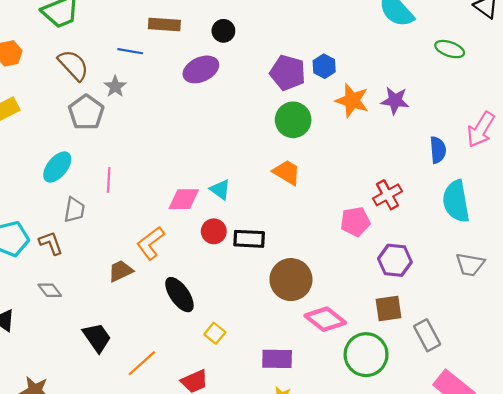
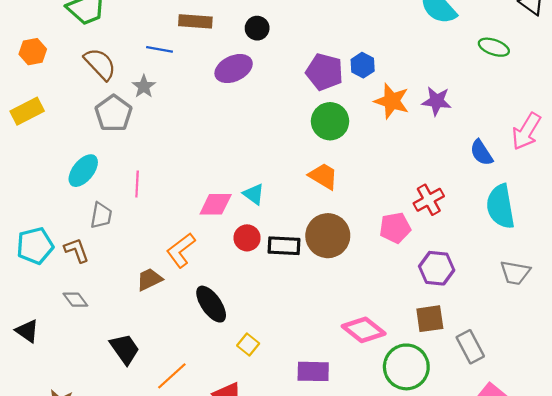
blue semicircle: (438, 150) -> (481, 153), turned 152
brown circle: (291, 280) -> (328, 236), moved

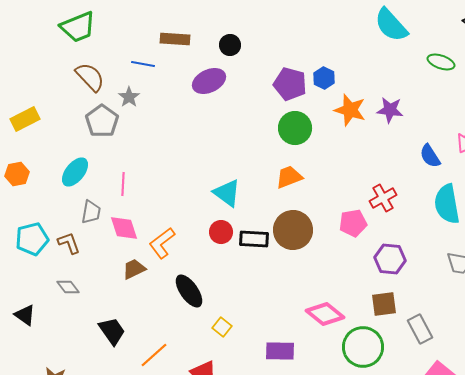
orange hexagon: (33, 52) -> (17, 174), moved
orange trapezoid: (323, 176) -> (289, 177), turned -52
cyan triangle: (254, 194) -> (227, 193), size x1.4
pink diamond: (216, 204) -> (124, 228), moved, turned 72

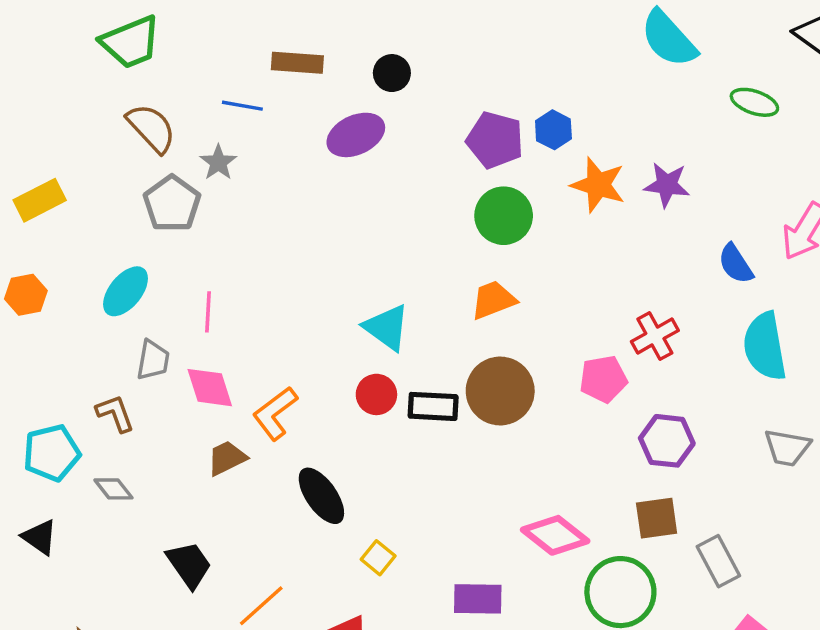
cyan pentagon: (32, 239) -> (52, 453), moved

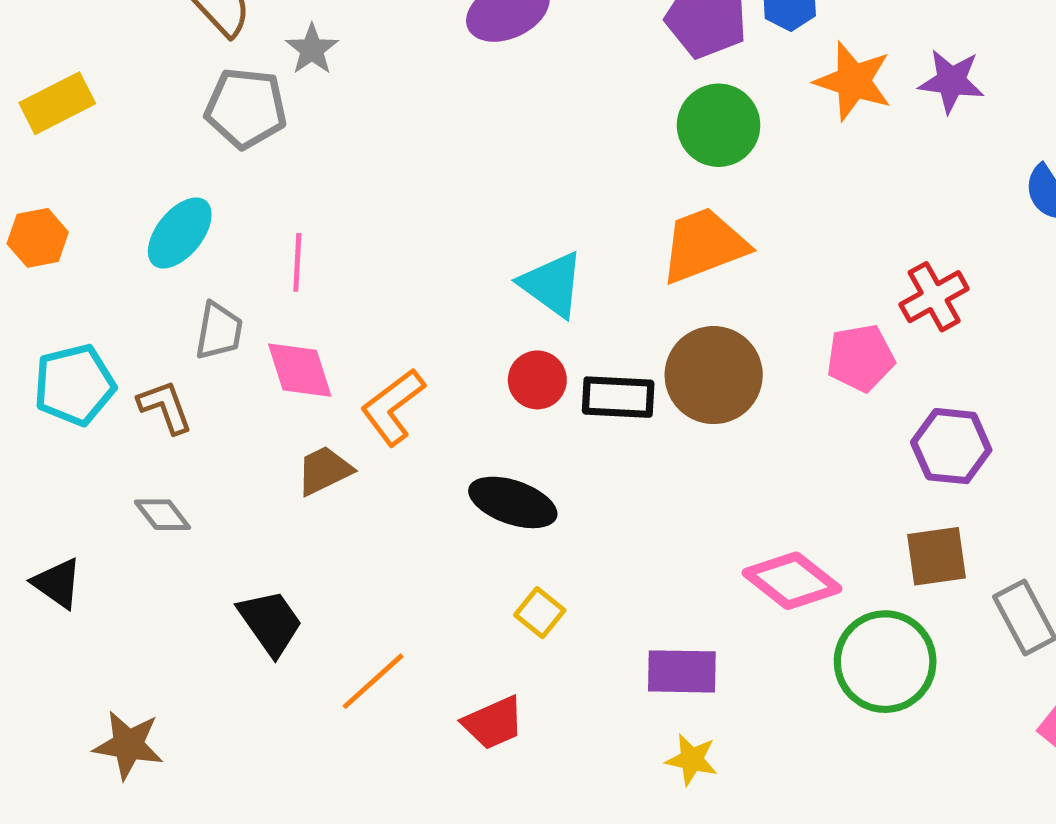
gray pentagon: (172, 204) -> (246, 108), turned -30
orange trapezoid: (493, 300) -> (704, 245), size x1.4
cyan pentagon: (52, 453) -> (74, 385), moved
black ellipse: (321, 496) -> (513, 502), moved, turned -36

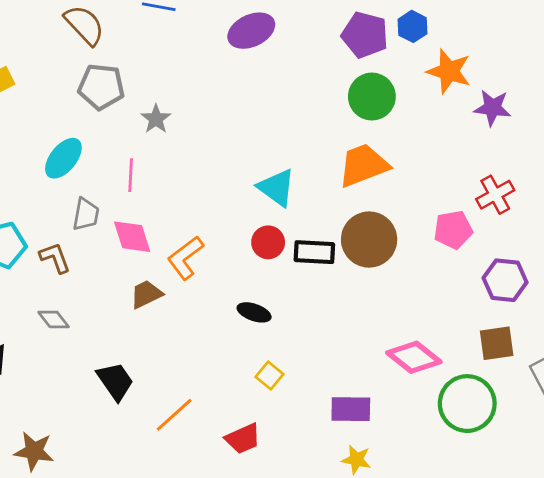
gray star: (312, 49) -> (156, 119), moved
purple star: (951, 81) -> (492, 108), moved
black ellipse: (513, 502) -> (254, 312), size x0.7

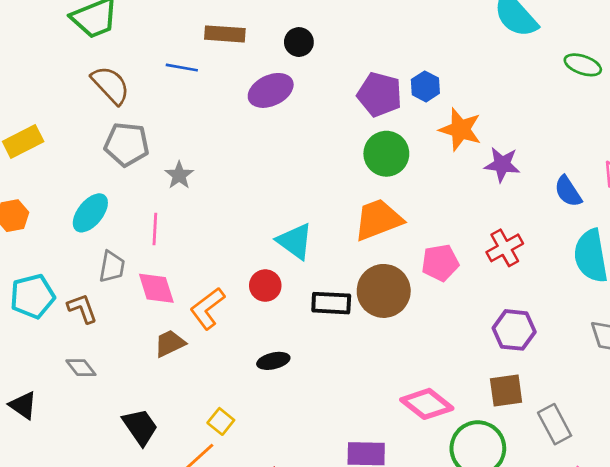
pink pentagon: (453, 230) -> (440, 263), moved
red circle: (268, 242) -> (265, 286), moved
black ellipse: (254, 312) -> (273, 361), turned -32
yellow square: (270, 376) -> (221, 421), moved

